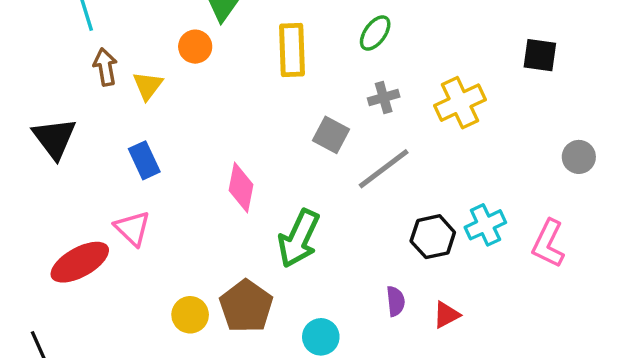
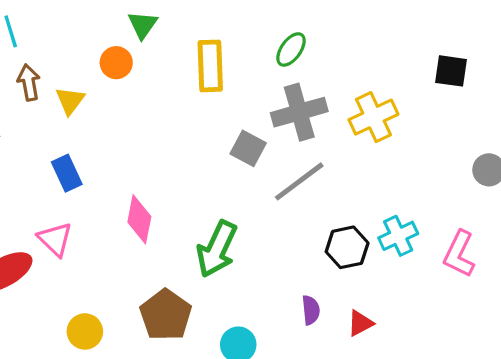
gray cross: (384, 98) -> (299, 112), size x1.8
pink diamond: (241, 187) -> (139, 219), moved
yellow circle: (190, 315) -> (85, 331), moved

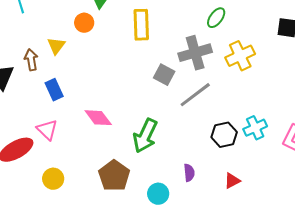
green ellipse: (291, 49) -> (216, 18), moved
brown arrow: (29, 82) -> (31, 60), moved
pink diamond: (139, 219) -> (98, 118), turned -48
purple semicircle: (311, 310) -> (189, 173), moved
yellow circle: (85, 331) -> (53, 179), moved

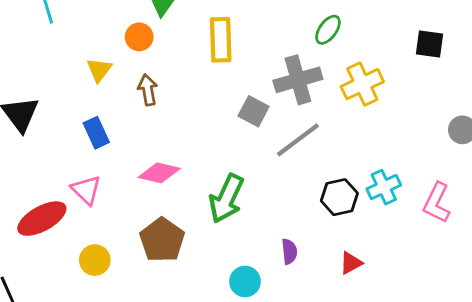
brown arrow: (31, 60) -> (148, 90), moved
pink diamond: (98, 118) -> (159, 173), turned -40
brown pentagon: (114, 176) -> (162, 240), moved

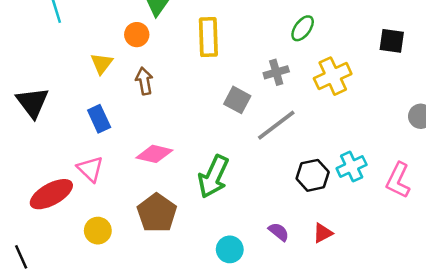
gray cross: (298, 80) -> (276, 72), size x0.6
purple semicircle: (289, 251) -> (279, 232), moved, turned -45

